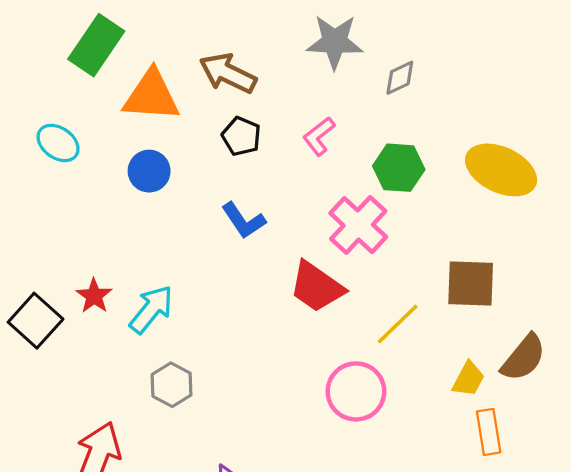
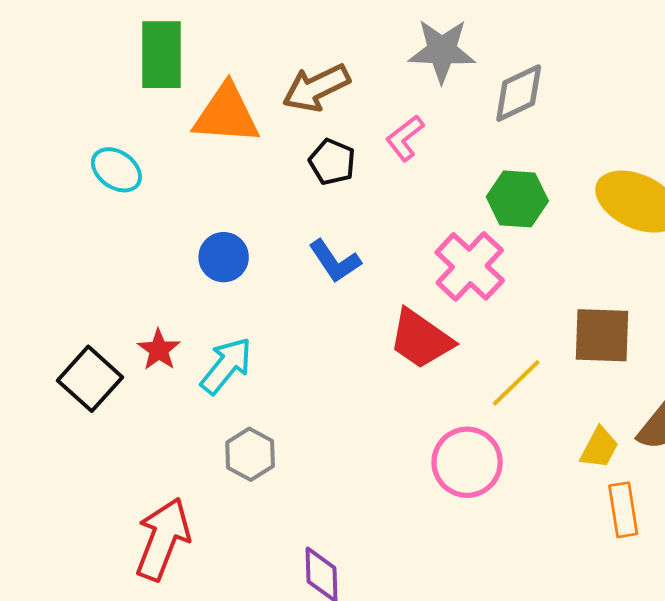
green rectangle: (96, 45) -> (161, 55), turned -34
brown arrow: (228, 73) -> (316, 88), turned -52
gray diamond: (400, 78) -> (519, 93), size x1.4
pink L-shape: (319, 136) -> (405, 138), moved
blue circle: (149, 171) -> (224, 257), moved

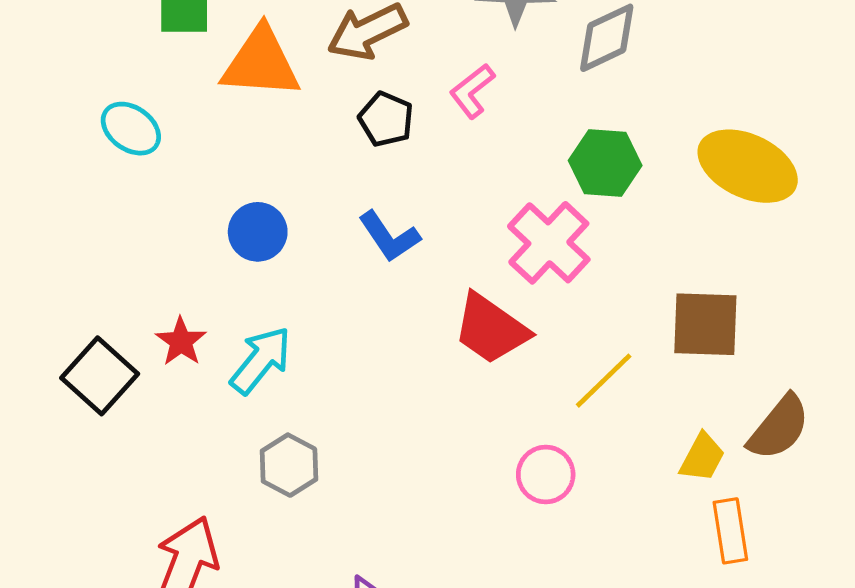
pink circle: (467, 462) -> (546, 474), size x0.7

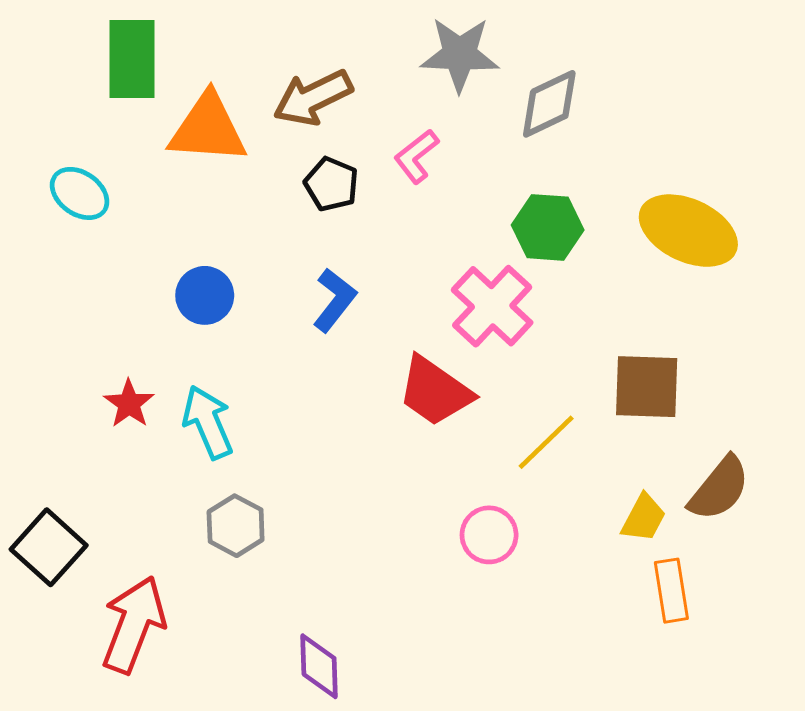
blue L-shape: (389, 237) -> (334, 300), turned -108
cyan arrow: (261, 360) -> (208, 422), turned -62
black square: (100, 376) -> (49, 547), moved

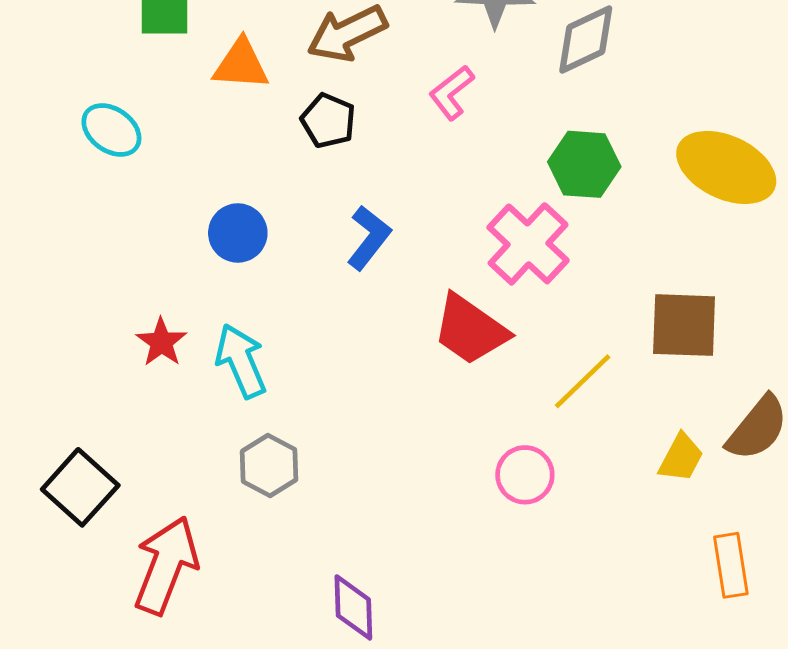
orange triangle: (208, 129) -> (241, 64), size x0.7
black pentagon: (331, 184) -> (328, 121), moved
orange rectangle: (671, 591) -> (731, 565), moved

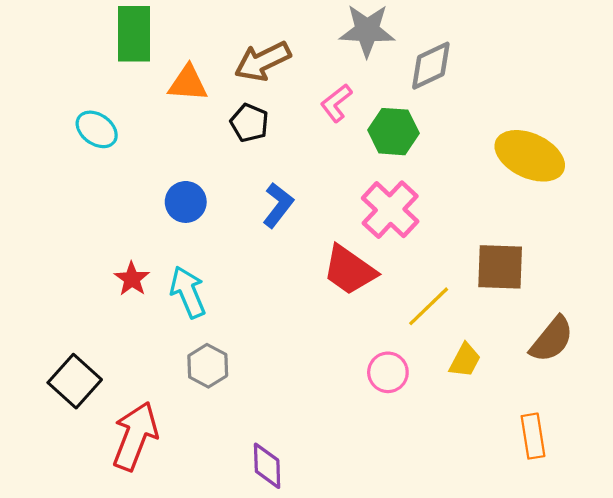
green hexagon: (584, 164) -> (393, 132), moved
yellow trapezoid: (681, 458) -> (465, 360), moved

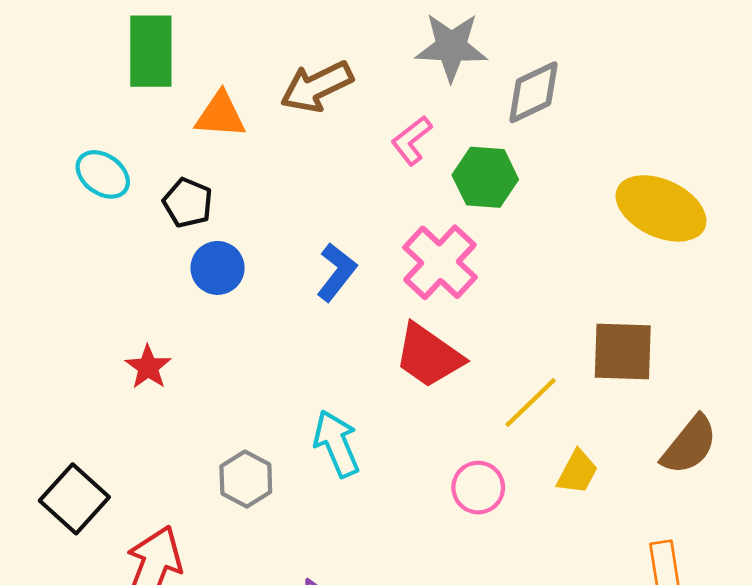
black pentagon: (249, 123) -> (188, 203), moved
pink cross: (390, 210) -> (440, 262), moved
cyan arrow: (188, 292) -> (337, 444), moved

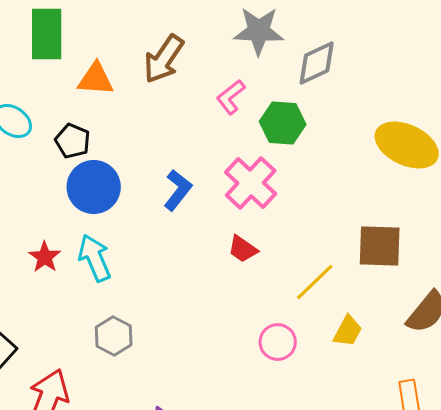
brown arrow: (317, 87) -> (164, 59), turned -30
blue circle: (218, 268) -> (94, 187), size x1.4
red trapezoid: (429, 356) -> (243, 249), size x0.6
cyan arrow: (337, 444) -> (95, 258), moved

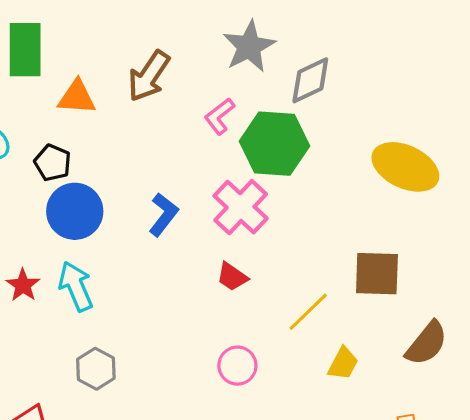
gray star: (259, 31) -> (249, 46), turned -30
green hexagon: (283, 123) -> (274, 144), size x1.4
pink circle: (278, 342) -> (237, 366), moved

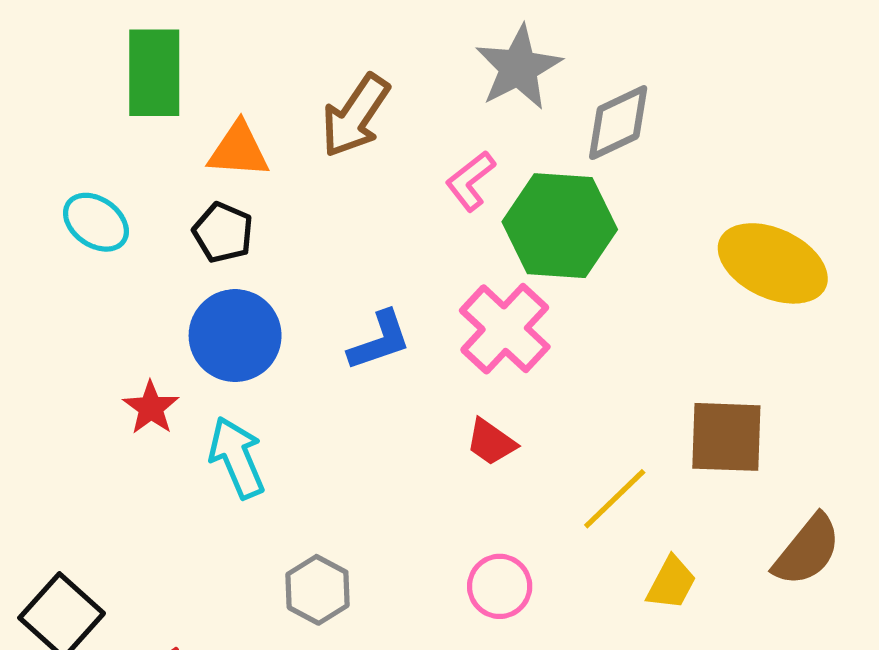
black pentagon: (53, 163) -> (223, 232), moved
blue L-shape: (163, 214) -> (379, 341), turned 33
red star: (23, 285) -> (151, 408), moved
gray hexagon: (96, 369) -> (318, 590), moved

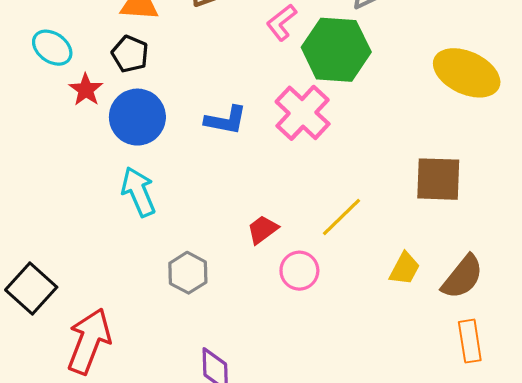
blue L-shape: (379, 341) -> (226, 120), turned 30
red star: (151, 408) -> (86, 90), moved
red trapezoid: (491, 442) -> (263, 230), moved, turned 108
yellow line: (615, 499) -> (341, 217), moved
brown semicircle: (807, 550) -> (462, 277), moved

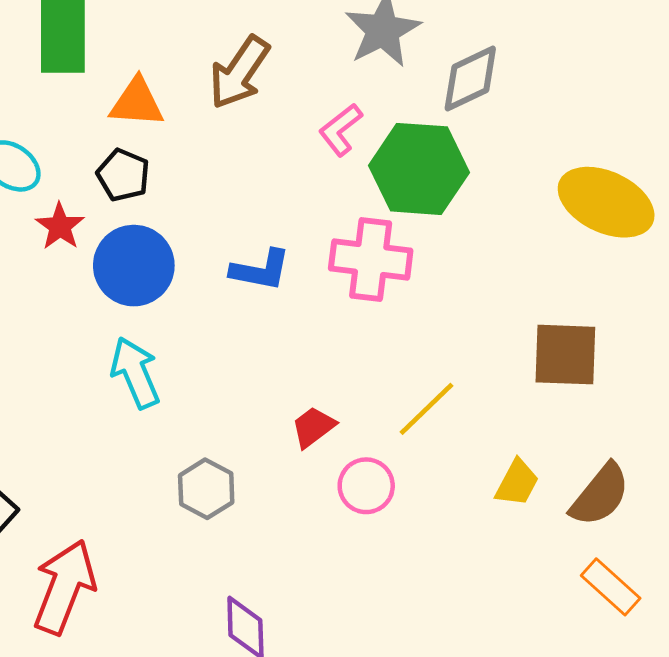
pink cross: (303, 113) -> (371, 259), turned -36
orange rectangle: (470, 341) -> (611, 587), turned -39

